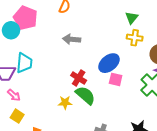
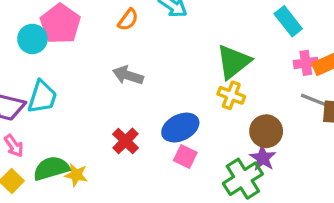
green triangle: (132, 18) -> (233, 62), size x1.6
green semicircle: (85, 95) -> (51, 168), moved, turned -70
yellow star: (65, 103) -> (76, 175), moved

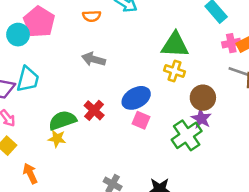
orange semicircle: (128, 20) -> (92, 16), turned 54
green triangle: (233, 62) -> (175, 45), turned 44
green semicircle: (51, 168) -> (62, 120), moved

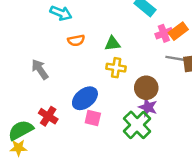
orange semicircle: (92, 16) -> (76, 40), moved
green triangle: (175, 45) -> (112, 44), size x0.6
gray arrow: (94, 59) -> (40, 69), turned 50

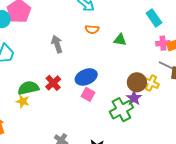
yellow cross: (116, 68) -> (151, 83), moved

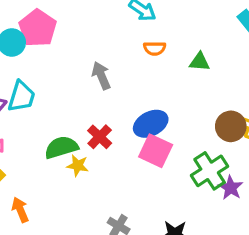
pink square: (88, 94) -> (156, 151), size x1.5
purple star: (134, 98) -> (231, 188), moved
yellow star: (23, 101) -> (78, 166), moved

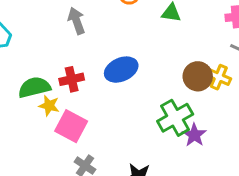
red cross: (100, 137) -> (72, 79), turned 30
pink square: (156, 151) -> (71, 126), moved

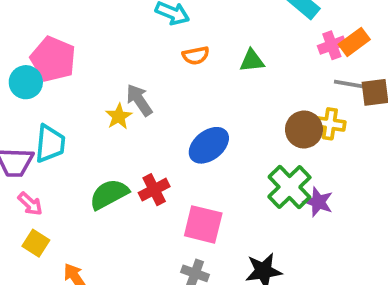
red cross: (72, 79) -> (154, 190), moved
yellow star: (49, 106) -> (119, 116), moved, turned -30
pink square: (71, 126) -> (203, 224), moved

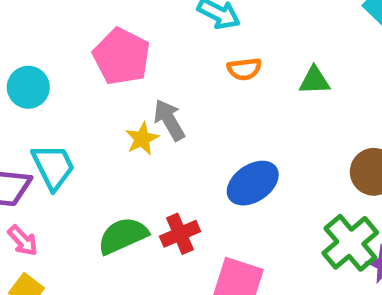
pink pentagon: (53, 59) -> (122, 57), moved
cyan trapezoid: (50, 144) -> (53, 167), turned -36

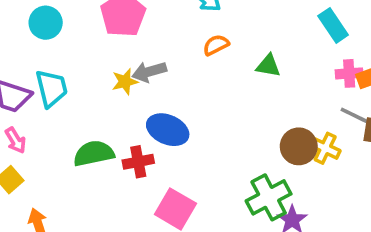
orange semicircle: (244, 69) -> (216, 45), turned 148
gray arrow: (169, 120) -> (149, 72), turned -88
blue ellipse: (253, 183) -> (168, 130), moved, turned 45

